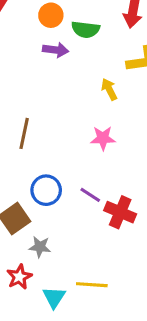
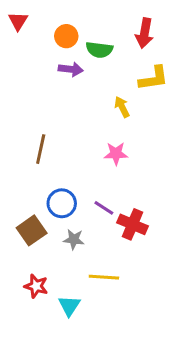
gray star: (40, 247) -> (74, 239), moved
red star: (19, 277) -> (36, 286), turned -30
yellow line: (92, 285) -> (104, 277), moved

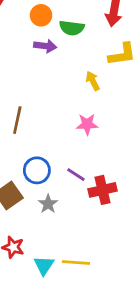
red cross: (133, 224) -> (103, 190), turned -36
gray star: (74, 239) -> (48, 204), turned 30
yellow line: (104, 277) -> (76, 263), moved

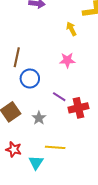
blue circle: (37, 170) -> (30, 78), moved
yellow line: (76, 263) -> (55, 147), moved

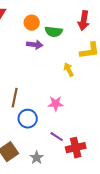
pink star: (67, 60) -> (56, 104), moved

